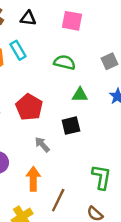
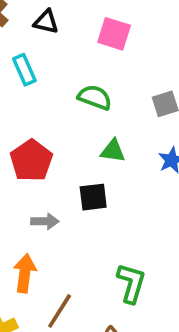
gray arrow: (42, 145) -> (45, 221), turned 126

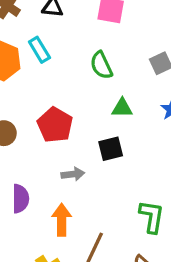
green semicircle: (95, 97) -> (101, 65), turned -128

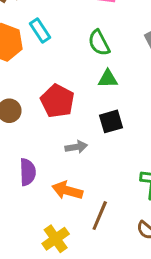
green triangle: (122, 108) -> (108, 79), moved
orange arrow: (62, 220) -> (67, 190), turned -72

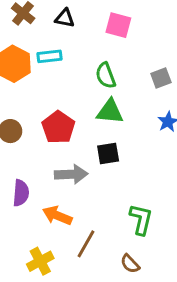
cyan rectangle: (40, 30) -> (50, 56), turned -70
green triangle: (108, 79) -> (110, 112), size x1.4
gray arrow: (76, 147) -> (71, 174), size x1.5

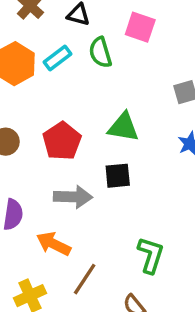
cyan rectangle: (50, 56) -> (57, 58), turned -35
green semicircle: (106, 75) -> (100, 52), moved

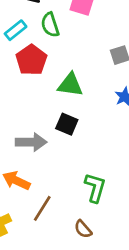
red pentagon: (62, 141) -> (31, 60), moved
black square: (118, 176) -> (67, 124), turned 30

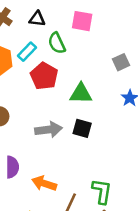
gray arrow: (31, 142) -> (48, 130), moved
green L-shape: (95, 188) -> (102, 191), moved

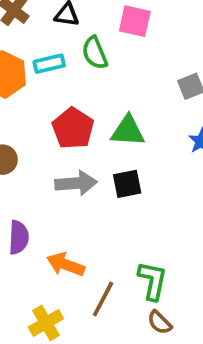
cyan rectangle: (27, 52) -> (49, 64), turned 30
red pentagon: (44, 76) -> (73, 128), moved
black square: (82, 128) -> (127, 184), turned -30

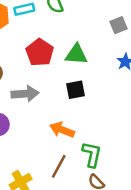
gray arrow: (76, 183) -> (25, 94), moved
orange arrow: (66, 264) -> (62, 130), moved

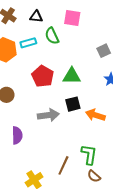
gray arrow: (25, 94) -> (48, 115), moved
orange arrow: (62, 130) -> (95, 115), moved

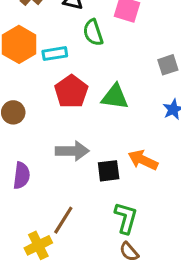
cyan rectangle: (28, 43) -> (55, 54), moved
black square: (73, 104) -> (109, 171), moved
brown line: (63, 165) -> (63, 220), moved

